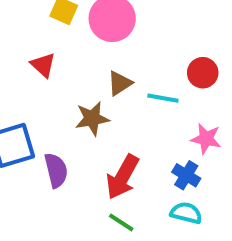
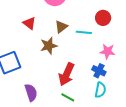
red triangle: (43, 65) -> (29, 23), moved
purple semicircle: (56, 170) -> (31, 92), moved
cyan semicircle: (186, 213) -> (100, 90), turned 91

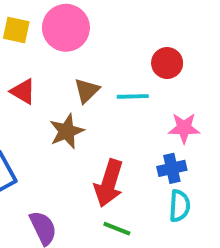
blue cross: (99, 71) -> (172, 168), turned -32

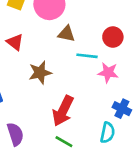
brown triangle: (87, 91) -> (67, 34), moved, turned 48
pink star: (184, 128) -> (108, 73), moved
blue cross: (172, 168) -> (122, 109), moved, turned 30

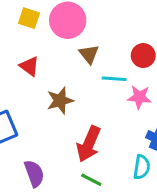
brown triangle: (67, 34) -> (89, 54), turned 42

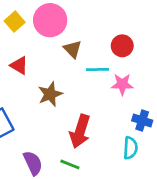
yellow square: (29, 18) -> (15, 22), turned 36
green line: (91, 180) -> (70, 164), moved

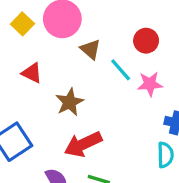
cyan line: (98, 70) -> (121, 70), turned 55
red arrow: (80, 131) -> (83, 144), moved, turned 52

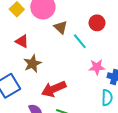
pink star: (150, 84) -> (97, 67), moved
brown star: (70, 102) -> (32, 64), moved

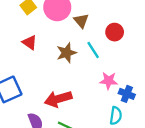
brown triangle: (61, 27) -> (81, 21), moved
brown star: (32, 64) -> (66, 53), moved

